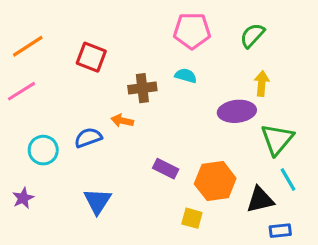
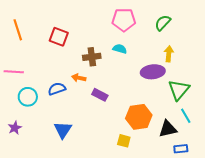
orange line: (28, 46) -> (18, 30), turned -75
pink line: (22, 91) -> (14, 72), moved, turned 36
purple rectangle: (166, 169) -> (100, 95), moved

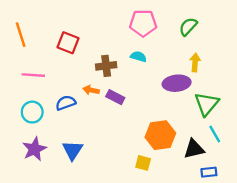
pink line: (14, 72) -> (33, 75), moved
purple rectangle: (100, 95) -> (115, 97), moved
purple star: (15, 128) -> (34, 149), moved, size x1.5

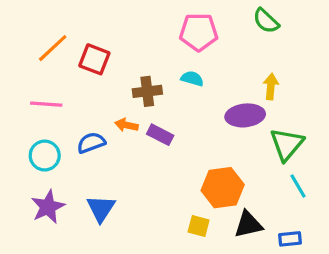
green semicircle: (188, 27) -> (266, 21), moved, turned -90
orange line: (21, 35) -> (53, 48), moved, turned 65
black triangle: (194, 149) -> (248, 224), moved

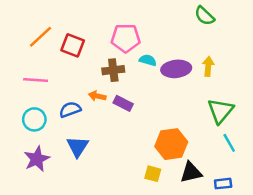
pink pentagon: (199, 32) -> (126, 38), moved
purple ellipse: (245, 115) -> (176, 69), moved
blue triangle: (101, 208) -> (78, 147), moved

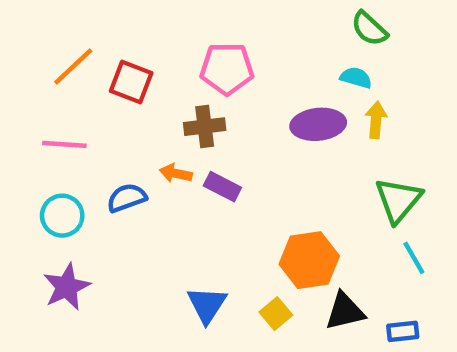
cyan semicircle: (148, 60) -> (356, 78), moved
blue triangle: (78, 147) -> (207, 305), moved
yellow square: (153, 174) -> (276, 314), turned 35

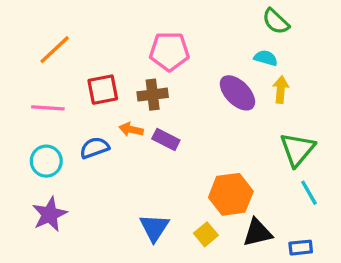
red square: (131, 82) -> (103, 90), moved, turned -32
purple ellipse: (318, 124) -> (237, 93), turned 51

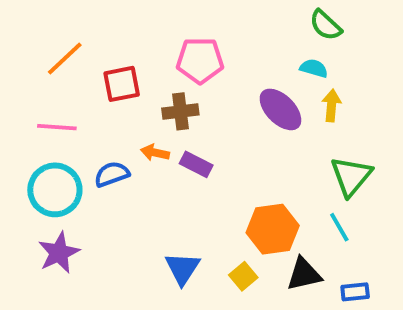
red square: (103, 90) -> (122, 84), moved
cyan circle: (46, 161) -> (55, 190), size x1.4
cyan line: (309, 193) -> (339, 227), moved

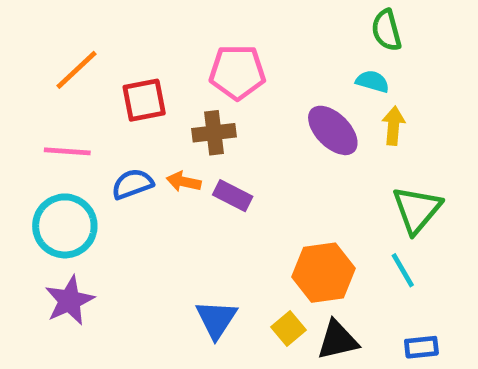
green semicircle: (326, 25) -> (386, 30), turned 32
blue semicircle: (112, 174) -> (132, 184), moved
black triangle: (304, 274) -> (338, 340), moved

